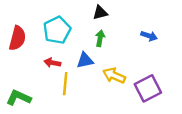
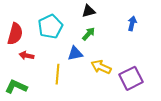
blue arrow: (149, 36) -> (132, 23), moved, turned -96
green arrow: (100, 38) -> (89, 34), turned 32
red arrow: (52, 63) -> (26, 56), moved

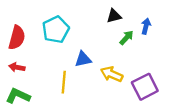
black triangle: (89, 11) -> (114, 16), moved
green arrow: (89, 34) -> (127, 38), moved
red arrow: (26, 56) -> (17, 67), moved

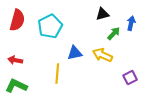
red semicircle: (17, 38) -> (17, 20), moved
yellow arrow: (112, 74) -> (102, 55), moved
purple square: (145, 87) -> (130, 78), size x0.6

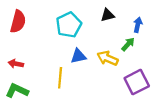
cyan pentagon: (50, 26) -> (69, 25), moved
green arrow: (114, 33) -> (128, 44), moved
purple square: (130, 78) -> (137, 82), size x1.6

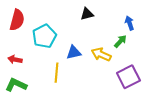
black triangle: (108, 15) -> (87, 14), moved
cyan pentagon: (69, 25) -> (44, 36), moved
blue arrow: (138, 25) -> (130, 23), turned -32

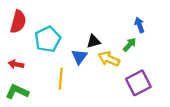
black triangle: (87, 14) -> (94, 41), moved
blue triangle: (74, 52) -> (79, 57), turned -42

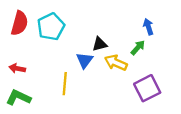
cyan pentagon: (48, 39) -> (51, 27), moved

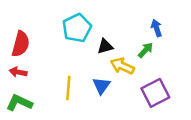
red semicircle: (19, 23) -> (21, 44), moved
cyan pentagon: (51, 27) -> (77, 28), moved
blue triangle: (84, 60) -> (101, 86), moved

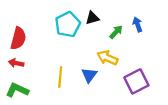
black triangle: (105, 46) -> (92, 18), moved
green arrow: (146, 50) -> (116, 32), moved

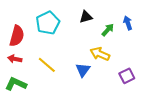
cyan pentagon: (68, 24) -> (48, 23), moved
yellow line: (60, 77) -> (47, 65), moved, turned -54
purple square: (136, 81) -> (127, 76), size x0.7

